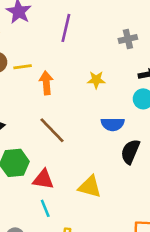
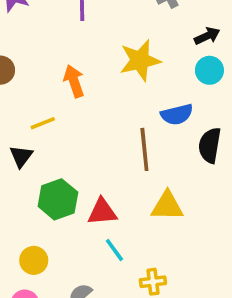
yellow line: (23, 67) -> (43, 123), moved
yellow star: (96, 80) -> (140, 60), size x1.6
brown line: (52, 130) -> (144, 149), moved, turned 52

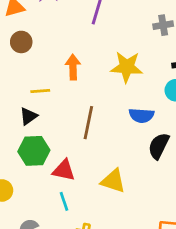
brown line: (144, 149) -> (88, 123), moved
black triangle: (21, 156) -> (29, 116), moved

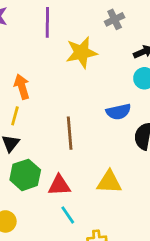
orange arrow: (73, 67) -> (22, 87), moved
yellow star: (127, 67) -> (81, 53), moved
yellow line: (40, 91) -> (15, 116), turned -54

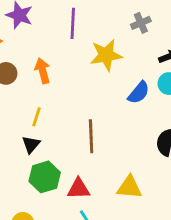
orange arrow: (22, 87) -> (43, 71), moved
blue semicircle: (118, 112) -> (139, 93), moved, turned -40

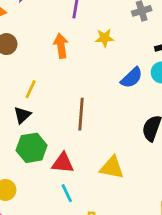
yellow star: (106, 55) -> (105, 38), size x0.6
orange arrow: (43, 71) -> (61, 46), moved

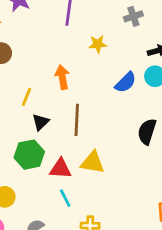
orange arrow: (61, 46) -> (62, 77), moved
black triangle: (22, 115) -> (41, 122), moved
yellow triangle: (112, 168) -> (93, 162), moved

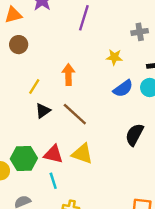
yellow star: (98, 44) -> (114, 57), moved
brown line: (77, 120) -> (75, 114), turned -60
green hexagon: (29, 155) -> (24, 158), moved

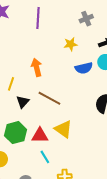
blue semicircle: (123, 88) -> (84, 68), turned 36
yellow triangle: (82, 154) -> (63, 129), turned 30
green hexagon: (24, 158) -> (15, 133), moved

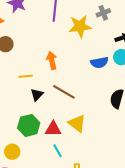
yellow star: (71, 44) -> (80, 26), moved, size x1.6
yellow line: (11, 84) -> (26, 76), turned 64

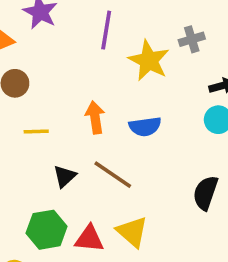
yellow star: (80, 26) -> (149, 61), turned 30
blue semicircle: (99, 62) -> (145, 127), moved
yellow line: (26, 76) -> (36, 132), moved

